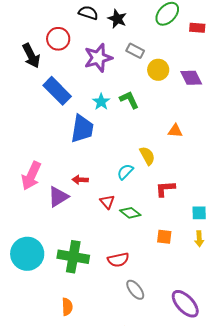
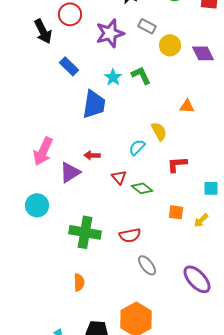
blue rectangle: (57, 91) -> (69, 66), size x0.7
yellow arrow: (199, 239) -> (201, 220), moved, turned 49
cyan circle: (27, 254) -> (37, 205), moved, size x0.7

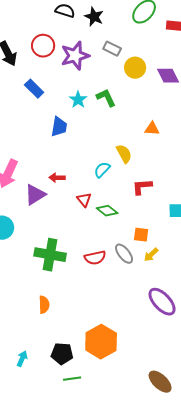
red circle: (70, 14) -> (43, 46), moved
blue trapezoid: (94, 104) -> (59, 127), size x0.7
yellow arrow: (201, 220) -> (151, 255), moved
gray ellipse: (147, 265) -> (124, 254), moved

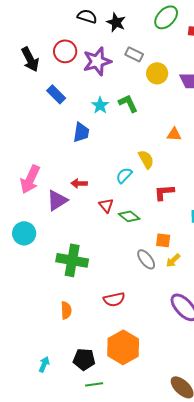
red semicircle: (95, 258) -> (114, 299), moved

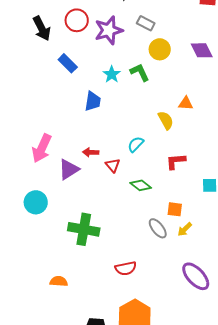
yellow circle: (157, 73) -> (160, 49), moved
yellow semicircle: (146, 159) -> (166, 120), moved
red triangle: (106, 205) -> (113, 165), moved
orange semicircle: (66, 310) -> (59, 281), moved, turned -84

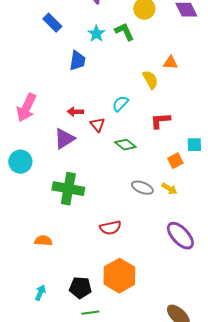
purple triangle: (69, 169) -> (64, 139), moved
orange square: (175, 209) -> (175, 161), moved, turned -35
gray ellipse: (158, 228) -> (142, 188), turned -30
yellow arrow: (185, 229) -> (169, 189), turned -105

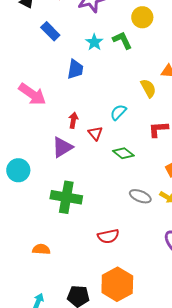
pink arrow: (26, 108) -> (32, 94), moved, turned -80
red arrow: (75, 112) -> (73, 120), turned 98

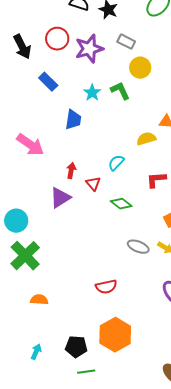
yellow semicircle: (148, 88) -> (146, 139), turned -78
green cross: (66, 197) -> (25, 256), moved, turned 36

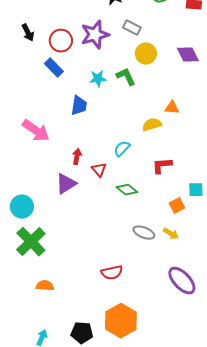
red circle: (57, 39) -> (61, 41), moved
black arrow: (22, 47) -> (28, 33), size x0.7
cyan star: (92, 93) -> (98, 79), turned 30

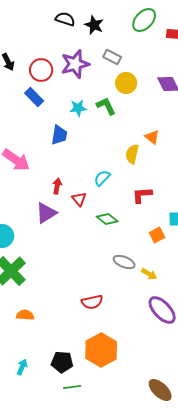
orange triangle: (172, 108) -> (152, 137), turned 35
yellow semicircle: (152, 125) -> (132, 154), turned -60
yellow arrow: (171, 234) -> (149, 274), moved

